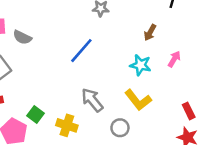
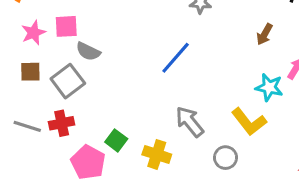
gray semicircle: (22, 37) -> (88, 51), moved
cyan star: (140, 65) -> (269, 87), moved

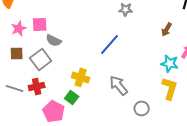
yellow L-shape: (249, 122) -> (170, 88), moved, turned -125
yellow cross: (157, 154) -> (81, 77), moved

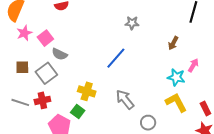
pink square: (40, 24) -> (45, 38), turned -35
pink star: (19, 28) -> (24, 33), moved
yellow L-shape: (170, 88) -> (176, 102), turned -45

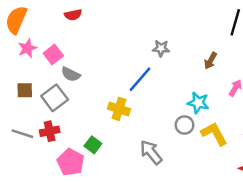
gray star: (132, 23) -> (161, 48), moved
cyan star: (176, 77) -> (198, 103), moved
yellow cross: (87, 91) -> (119, 109), moved
gray arrow: (125, 99) -> (151, 152), moved
gray circle: (148, 123) -> (185, 125), moved

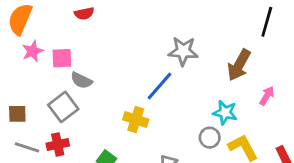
gray star: (161, 48) -> (183, 51), size x1.5
pink square: (53, 54) -> (62, 58), turned 36
brown arrow: (211, 61) -> (239, 65), size x1.6
brown square: (25, 90) -> (17, 114), moved

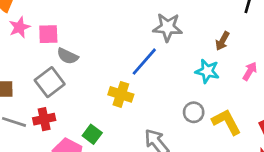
brown arrow: (239, 65) -> (222, 41), size x0.6
cyan star: (225, 112) -> (207, 71), moved

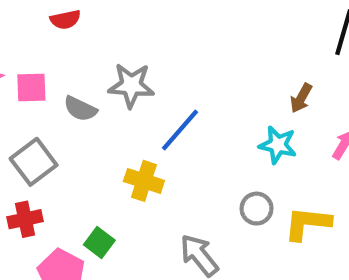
gray star: (168, 27) -> (131, 85), moved
gray semicircle: (67, 56) -> (80, 109), moved
yellow L-shape: (227, 122) -> (307, 223), turned -56

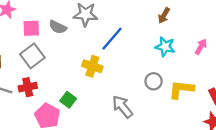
pink square: (31, 87) -> (31, 28), moved
brown arrow: (301, 98) -> (164, 15), moved

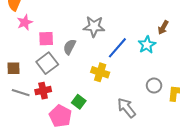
gray semicircle: (58, 27) -> (70, 47), moved, turned 91
cyan star: (165, 47) -> (147, 45), moved, turned 30

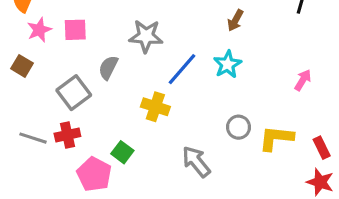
brown arrow: (163, 27) -> (235, 20), moved
pink square: (46, 39) -> (75, 30), moved
brown square: (14, 68) -> (22, 66), moved, turned 32

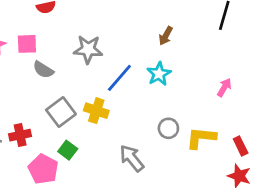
gray semicircle: (108, 68) -> (43, 70), moved, turned -85
gray square: (74, 93) -> (61, 112), moved

